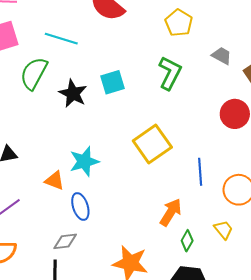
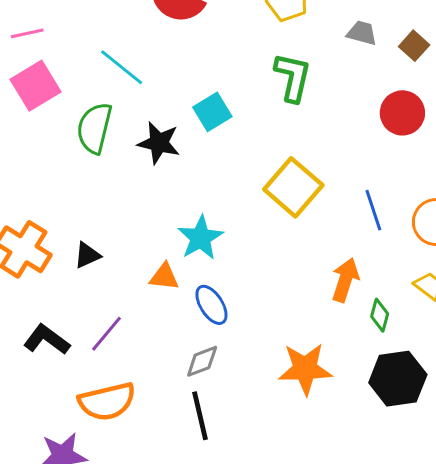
cyan line: (61, 39) -> (122, 67), turned 36

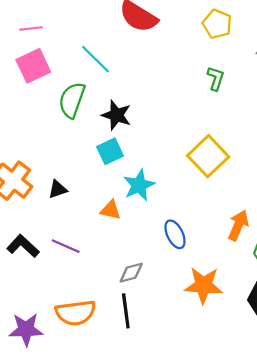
green L-shape: (293, 77) -> (216, 78), size x0.7
cyan square: (212, 112) -> (110, 151), moved
blue ellipse: (211, 305) -> (175, 234), moved
purple line: (107, 334) -> (66, 246), turned 68
orange semicircle: (107, 401) -> (76, 313), moved

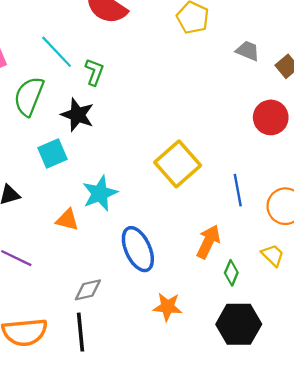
green L-shape: (216, 78) -> (94, 72), moved
cyan square: (110, 151) -> (53, 154), moved
blue ellipse: (175, 234) -> (138, 249), size x1.4
orange star: (203, 285) -> (167, 307), size x0.7

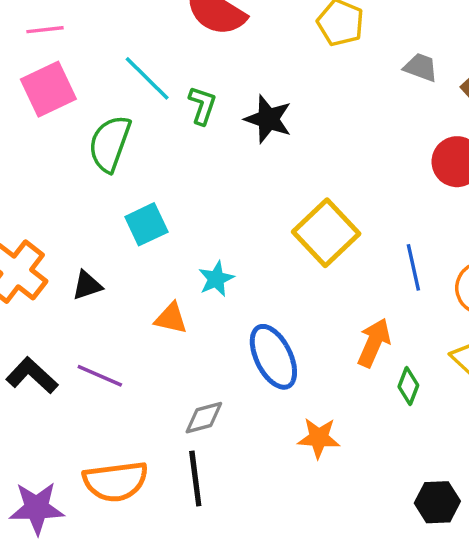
black star: (77, 115) -> (268, 119), moved
cyan star: (100, 193) -> (216, 279), size x0.7
black hexagon: (239, 324) -> (437, 502), moved, size x0.7

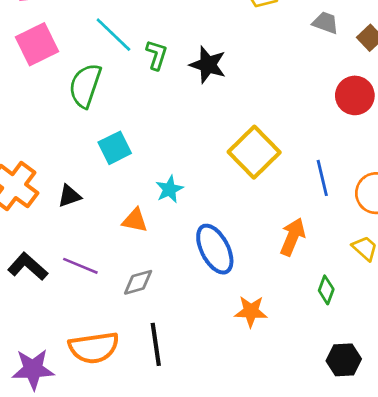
green diamond: (408, 386) -> (326, 290), moved
gray diamond: (204, 418) -> (138, 282), moved

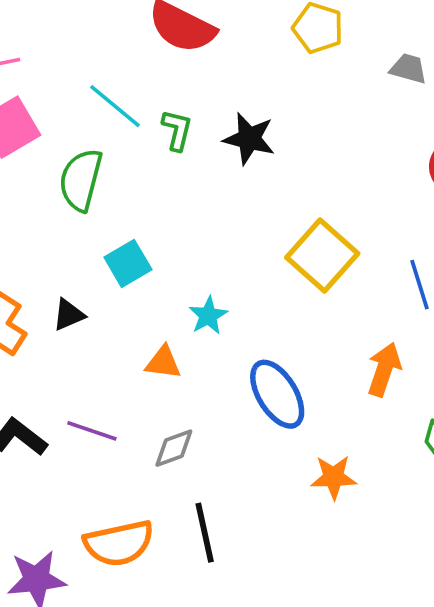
black triangle: (69, 196) -> (69, 315), moved

